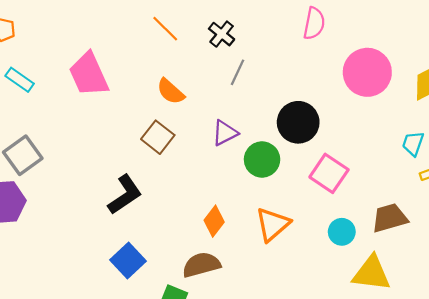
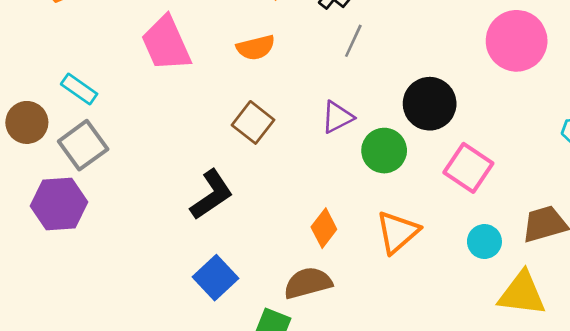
cyan rectangle: (20, 80) -> (79, 89), moved
orange semicircle: (171, 91) -> (256, 48), moved, turned -56

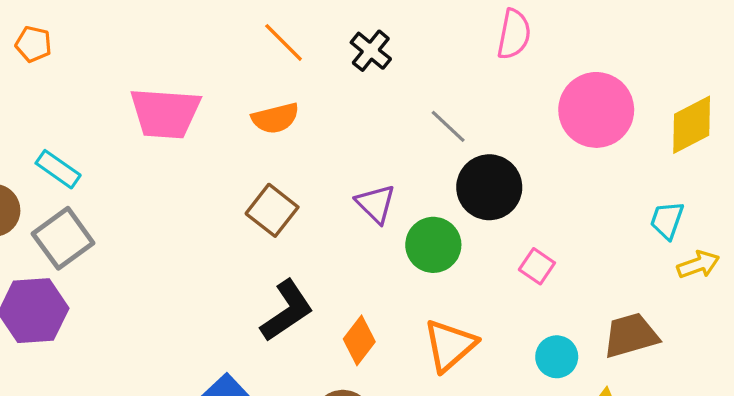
gray line: (353, 41) -> (448, 126), moved, turned -72
pink trapezoid: (166, 43) -> (165, 113), turned -62
purple triangle: (337, 117) -> (376, 204), turned -48
pink square: (468, 168) -> (537, 266), size x0.6
black L-shape: (212, 195) -> (287, 311), moved

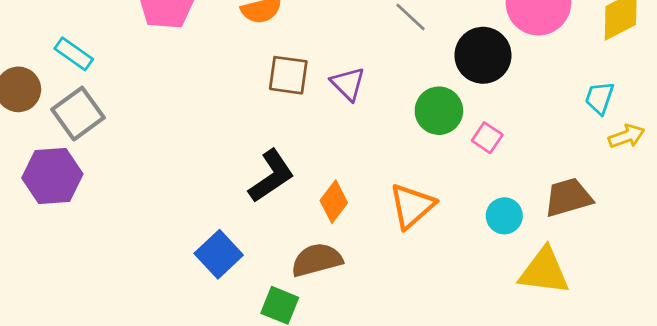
black circle: (489, 187) -> (483, 55), moved
brown square: (272, 210) -> (288, 75), moved, turned -30
green circle: (433, 245) -> (439, 111), moved

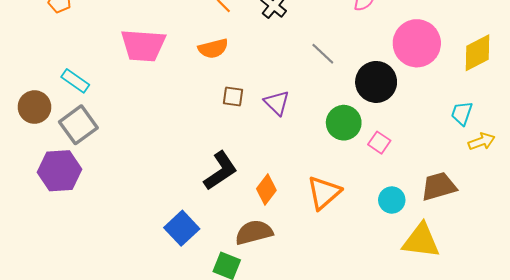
brown square: (288, 75) -> (233, 97), size x0.7

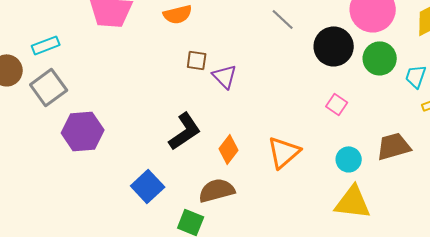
cyan rectangle: (75, 81) -> (46, 45), turned -56
purple triangle: (277, 103) -> (225, 76), moved
green circle: (344, 123) -> (380, 58), moved
purple hexagon: (60, 171) -> (83, 131), moved
yellow triangle: (421, 241) -> (353, 202), moved

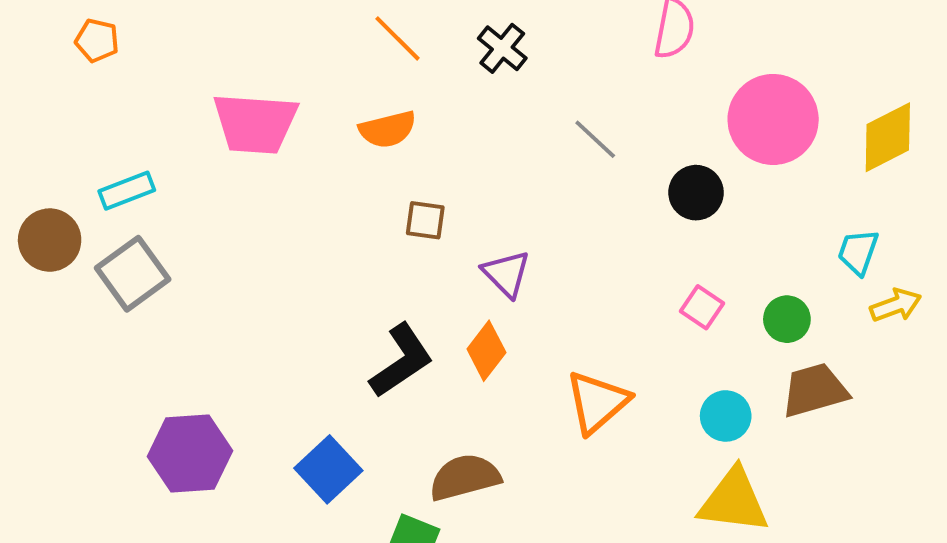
black circle: (334, 46) -> (696, 193), size x0.7
green circle: (380, 58) -> (787, 319), moved, size x0.7
purple triangle: (225, 76) -> (506, 274), moved
purple hexagon: (83, 131) -> (190, 454), moved
orange diamond: (229, 149) -> (486, 351), moved

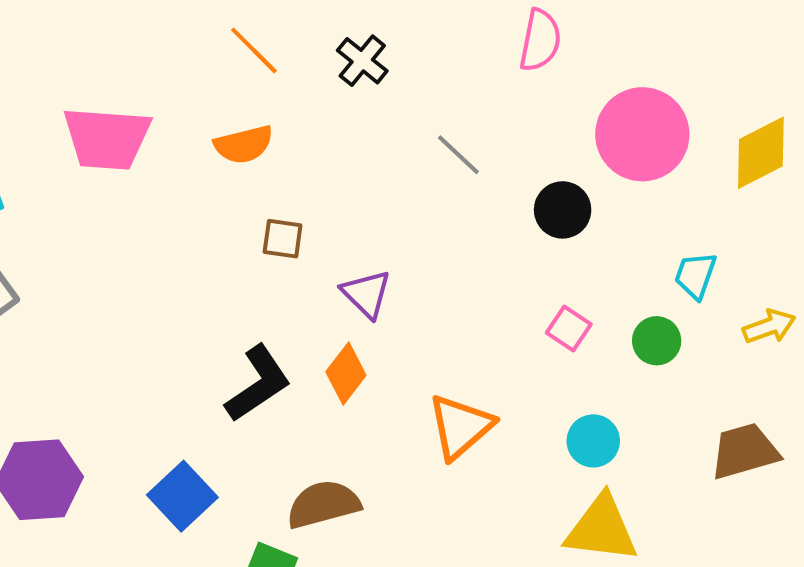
cyan trapezoid: (858, 252) -> (695, 275), moved
brown trapezoid: (815, 390) -> (745, 451), moved

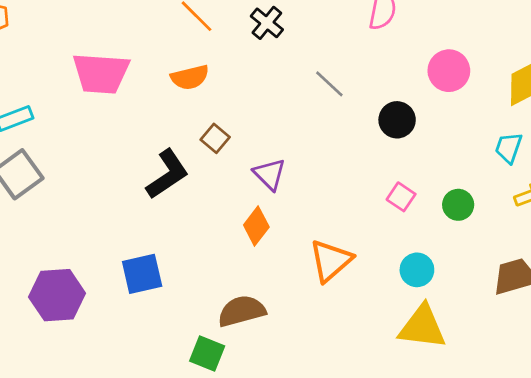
pink circle: (642, 134) -> (449, 71), size x0.7
brown square: (283, 239) -> (215, 138), turned 32
cyan trapezoid: (695, 275) -> (509, 148), moved
black L-shape: (258, 384) -> (167, 174), moved
blue square: (182, 496) -> (142, 274), moved, turned 30

